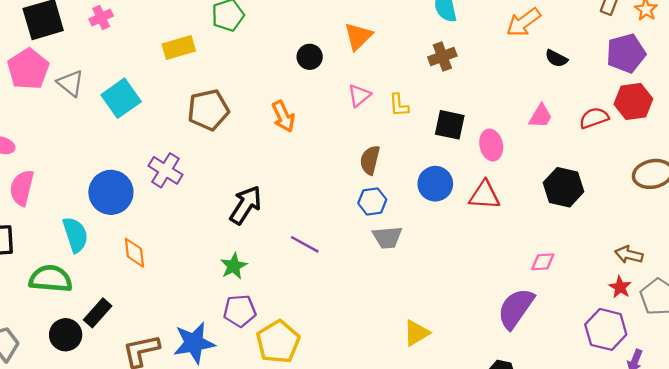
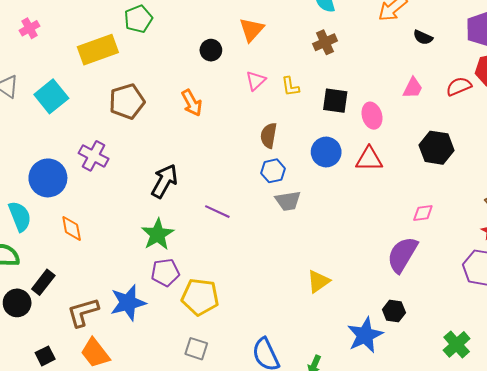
yellow rectangle: (179, 48) -> (98, 50), size x1.4
green star: (234, 266) -> (158, 234), size x1.4
yellow pentagon: (278, 342) -> (200, 297), turned -30

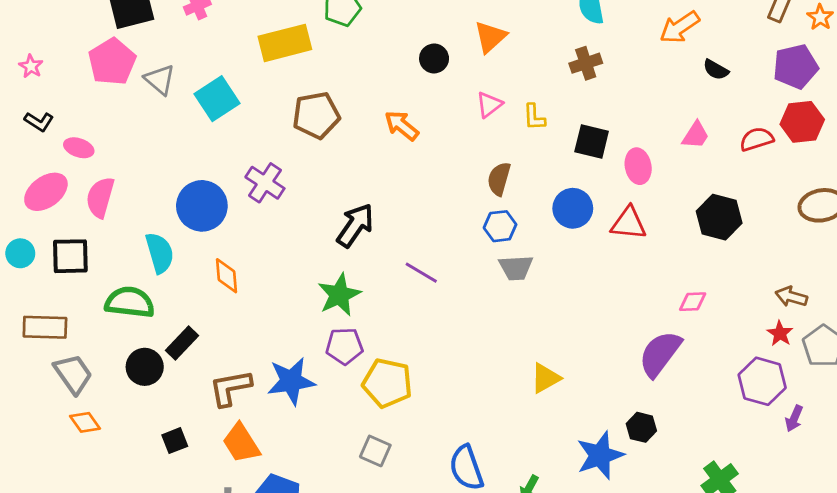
orange arrow: (192, 103) -> (402, 126), turned 152

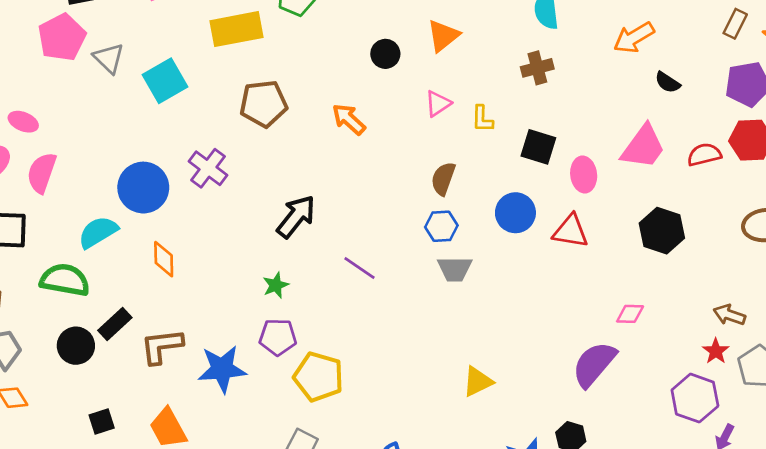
pink trapezoid: (696, 135) -> (643, 147), size x1.6
cyan semicircle: (160, 253) -> (98, 232), turned -108
green star: (339, 295) -> (276, 285), size x0.6
brown L-shape: (230, 388) -> (162, 346), moved

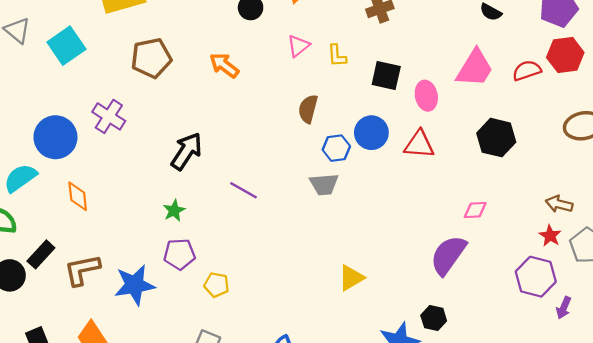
blue hexagon: (441, 226) -> (336, 148), moved
yellow pentagon: (318, 377) -> (217, 285), size x0.6

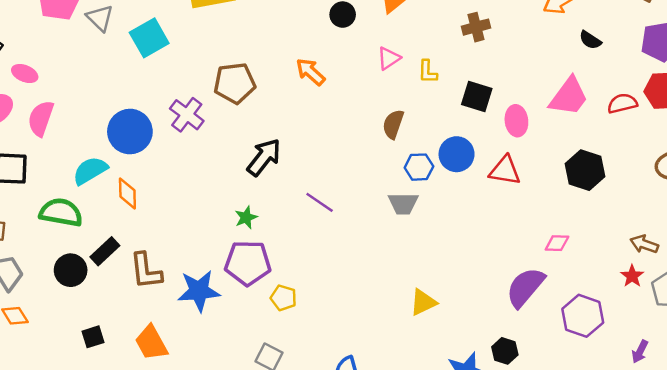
brown pentagon: (151, 58) -> (235, 83), moved
orange diamond: (78, 196) -> (127, 194), moved
purple pentagon: (179, 254) -> (248, 263), size x1.4
brown L-shape: (82, 270) -> (146, 271), turned -90
purple hexagon: (536, 277) -> (583, 316), moved

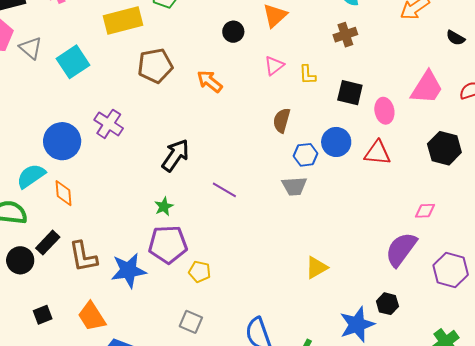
black semicircle: (590, 40) -> (456, 38), moved
brown pentagon: (235, 83) -> (155, 66), moved

